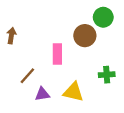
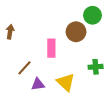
yellow triangle: (73, 92) -> (66, 82), turned 30

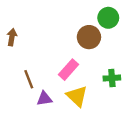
pink rectangle: (51, 48) -> (68, 70), moved, turned 42
brown line: (24, 68) -> (29, 79), turned -63

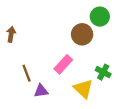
green cross: (112, 78) -> (103, 72), turned 32
yellow triangle: (77, 96) -> (83, 89), moved

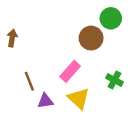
yellow triangle: (83, 89) -> (79, 99), moved

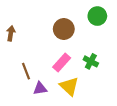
brown circle: (91, 38) -> (64, 29), moved
green cross: (114, 80) -> (91, 61), moved

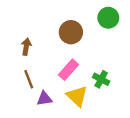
brown arrow: (11, 33) -> (26, 47), moved
green cross: (91, 61) -> (101, 79), moved

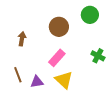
brown line: (29, 79) -> (18, 75), moved
green cross: (101, 79) -> (98, 56), moved

